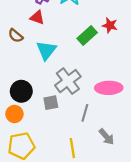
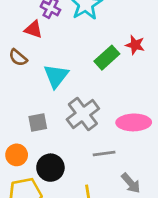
red triangle: (37, 17) -> (34, 29), moved
black circle: (21, 91) -> (50, 168), moved
gray square: (51, 103) -> (38, 122), moved
gray line: (85, 113) -> (104, 153), turned 66

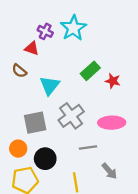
red star: (135, 45) -> (113, 81), moved
gray square: (38, 122) -> (35, 123), size x1.5

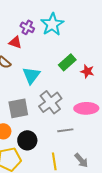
gray arrow: (109, 171) -> (81, 160), moved

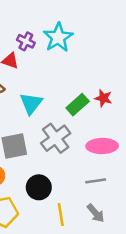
green rectangle: (67, 62) -> (78, 105), moved
gray line: (65, 130) -> (96, 181), moved
black circle: (27, 140) -> (39, 187), moved

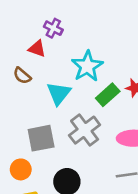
cyan star: (58, 37) -> (87, 66), moved

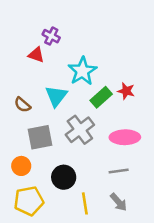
brown semicircle: (22, 76) -> (22, 105), moved

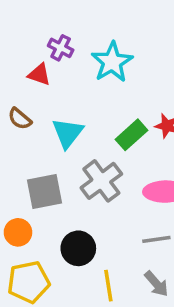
cyan star: (82, 71) -> (112, 62), moved
brown semicircle: (22, 105) -> (20, 119), moved

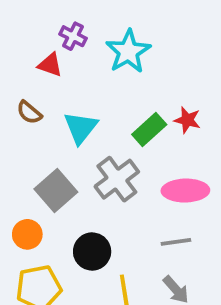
gray square: (45, 192) -> (56, 191), turned -30

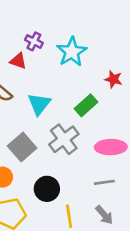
red star: (187, 120) -> (113, 79), moved

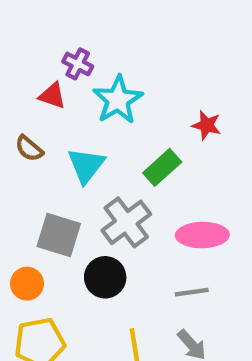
cyan star: (72, 52) -> (118, 100), moved
gray square: (22, 147) -> (59, 235), turned -32
black circle: (47, 189) -> (105, 277), moved

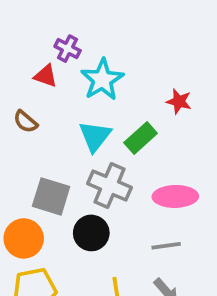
cyan triangle: (86, 165) -> (95, 136), moved
gray cross: (126, 222) -> (110, 185), turned -30
orange circle: (27, 284) -> (24, 238), size x1.4

